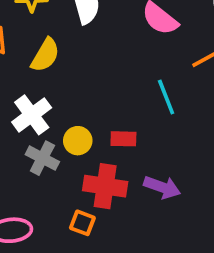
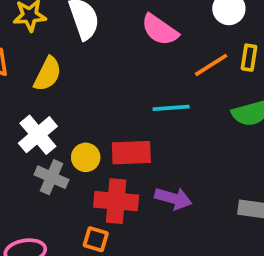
cyan line: (166, 97) -> (171, 108), turned -69
red rectangle: (123, 139) -> (131, 153), size x1.5

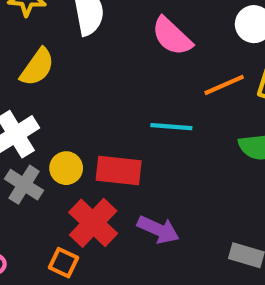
red cross: (116, 201) -> (93, 223), turned 30

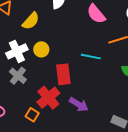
yellow circle: (66, 168) -> (41, 49), moved
red rectangle: (119, 170) -> (63, 74), turned 70

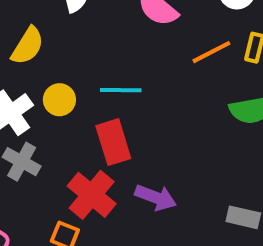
cyan line: (91, 57) -> (121, 90), moved

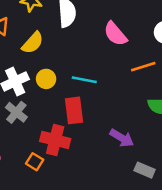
red cross: (92, 195) -> (55, 140), turned -36
purple arrow: (156, 197) -> (122, 138), moved

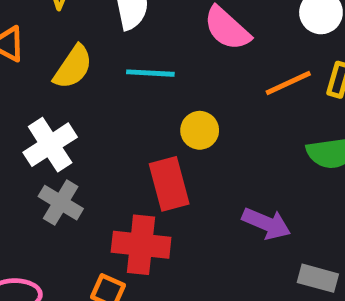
yellow circle: (46, 79) -> (200, 130), moved
cyan line: (84, 80) -> (150, 73), moved

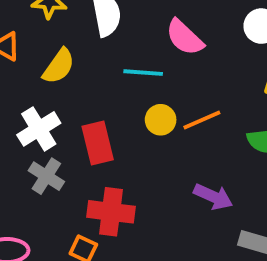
cyan line: (150, 73) -> (143, 73), moved
orange line: (288, 83) -> (202, 120), moved
red rectangle: (169, 184) -> (98, 143), moved

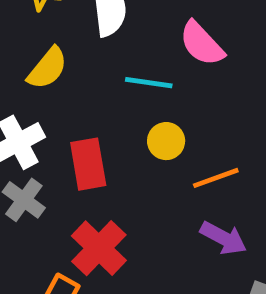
orange line: (202, 120) -> (216, 178), moved
red cross: (111, 212) -> (99, 248), turned 33

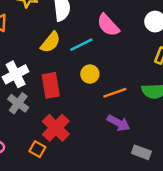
yellow semicircle: (47, 68) -> (50, 42), moved
cyan line: (149, 83) -> (81, 45), turned -35

